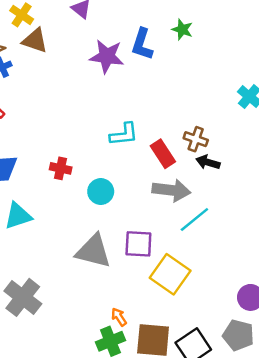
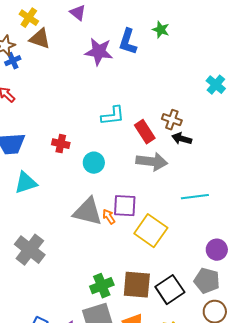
cyan line: (194, 220) -> (195, 197), moved, turned 32
orange arrow: (119, 317) -> (109, 217), moved

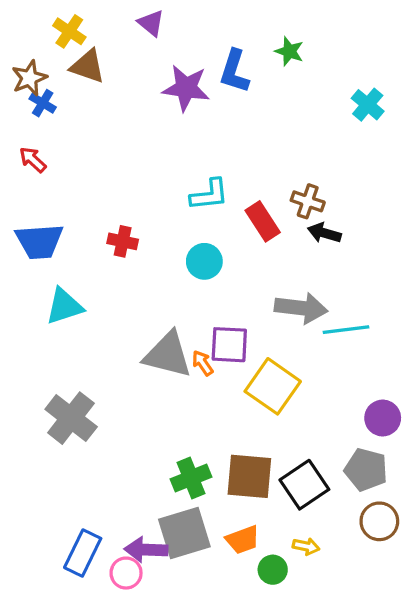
blue cross: (13, 61) -> (43, 103), turned -35
cyan cross: (216, 85) -> (368, 105), moved
gray arrow: (152, 162) -> (301, 308), moved
cyan circle: (94, 163) -> (204, 261), moved

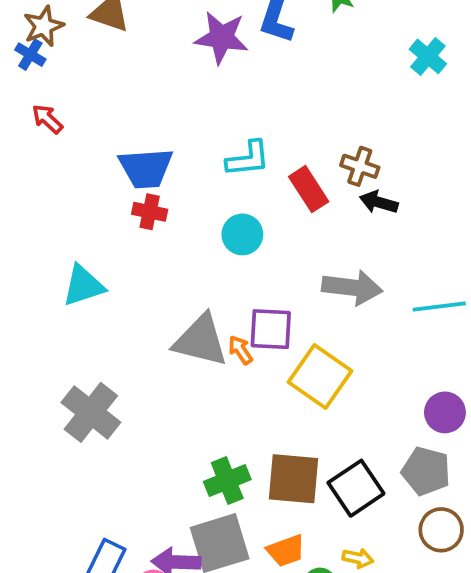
blue cross: (43, 103) -> (30, 55), moved
blue trapezoid: (39, 241) -> (146, 168), moved
cyan line: (346, 330) -> (439, 306), moved

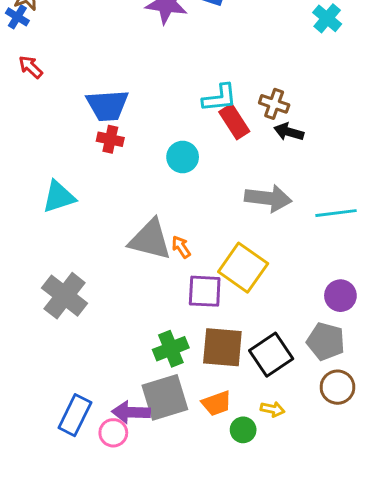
cyan L-shape: (248, 159) -> (219, 98), moved
purple square: (271, 329) -> (205, 291), moved

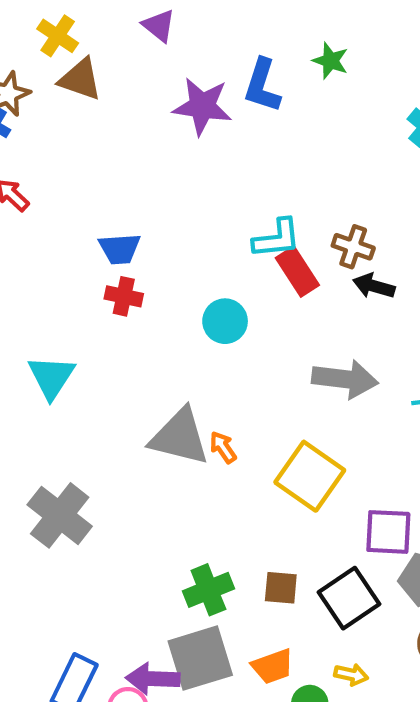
blue trapezoid: (107, 105) -> (120, 249), size x0.7
cyan triangle: (59, 197) -> (51, 377), turned -39
purple square: (205, 291) -> (388, 532), moved
brown square: (222, 347) -> (281, 588), size x0.6

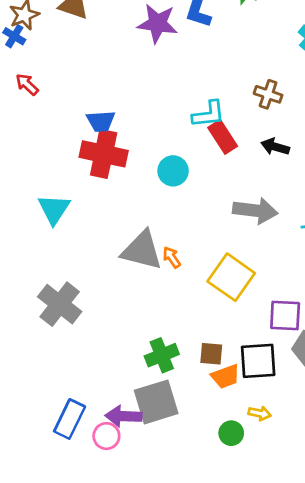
brown cross: (353, 247) -> (268, 94), moved
red cross: (124, 296) -> (104, 154), size x1.8
black square: (349, 598) -> (258, 361), turned 30
orange trapezoid: (273, 666) -> (226, 376), moved

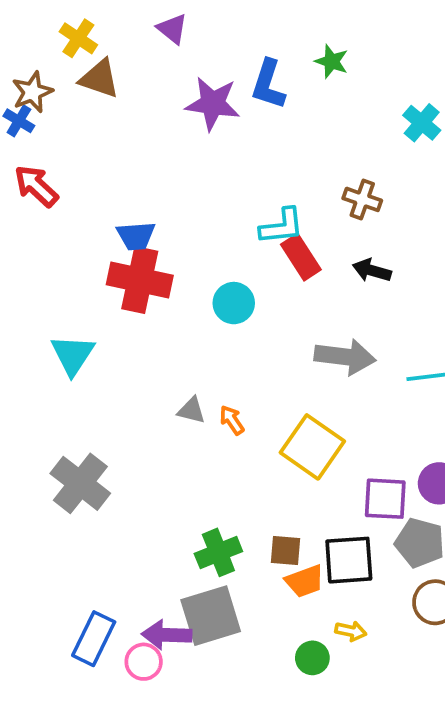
red arrow: (27, 84) -> (36, 186), size x1.4
gray triangle: (142, 250) -> (192, 410), size x0.5

